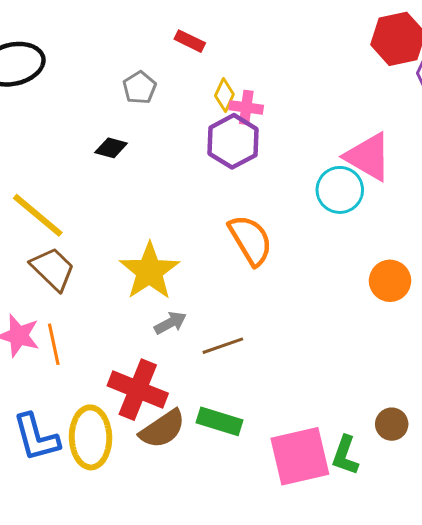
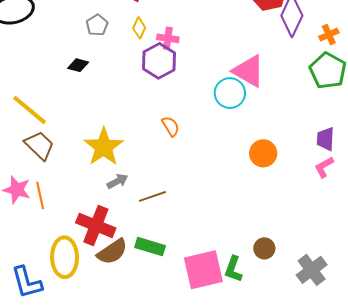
yellow diamond: (224, 95) -> (139, 28), moved
orange semicircle: (250, 240) -> (171, 126), size x0.6
blue L-shape: (36, 437) -> (27, 282), moved

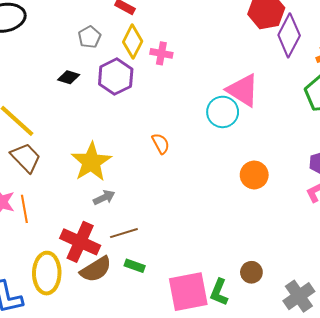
yellow diamond: (139, 28) -> (133, 42), size x1.5
purple hexagon: (159, 61) -> (116, 77), moved
brown line: (152, 196) -> (124, 233), moved
green rectangle: (150, 247) -> (135, 266), size x0.7

